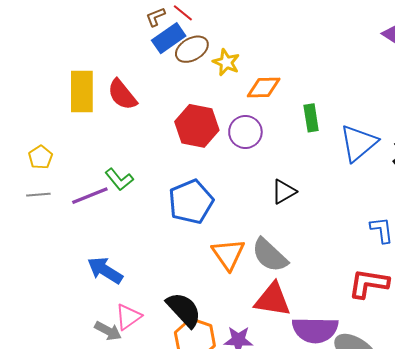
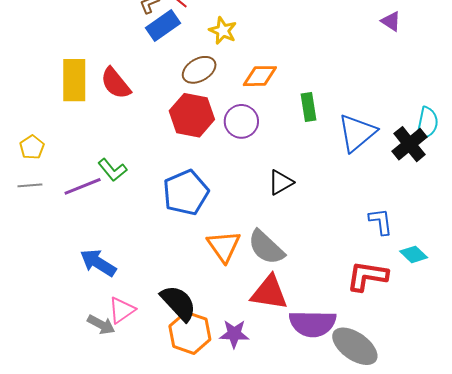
brown ellipse: (192, 49) -> (199, 70), moved
yellow star: (226, 62) -> (223, 31), moved

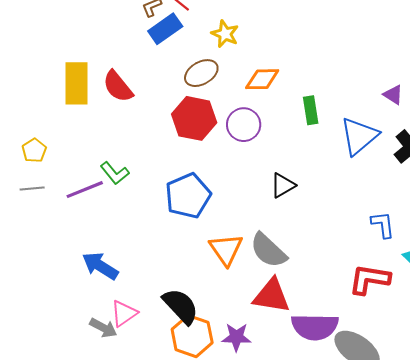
purple triangle: (391, 21) -> (393, 95), moved

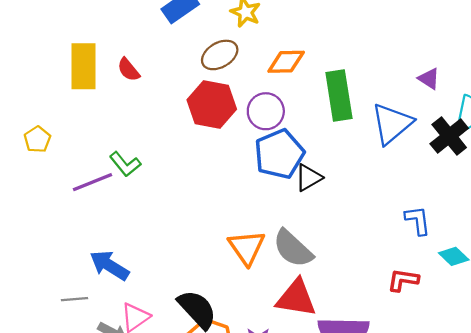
red semicircle: (118, 86) -> (128, 70), size x0.7
green rectangle: (311, 110) -> (339, 95), size x1.6
gray line: (32, 189) -> (74, 299), moved
blue pentagon: (188, 196) -> (279, 154), moved
red L-shape: (369, 279) -> (403, 280), size x0.7

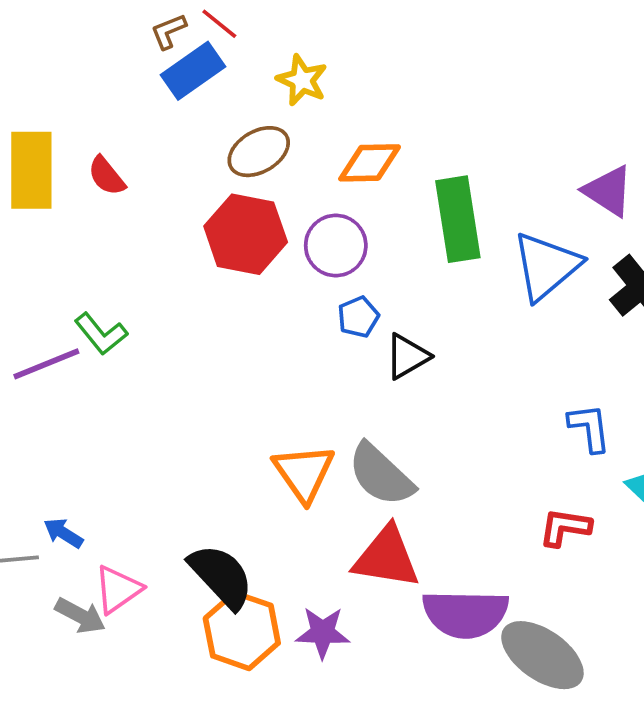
purple triangle: (429, 79) -> (608, 191), size x1.4
blue pentagon: (279, 154) -> (358, 317), size x0.5
blue arrow: (109, 265) -> (63, 533), moved, size x0.6

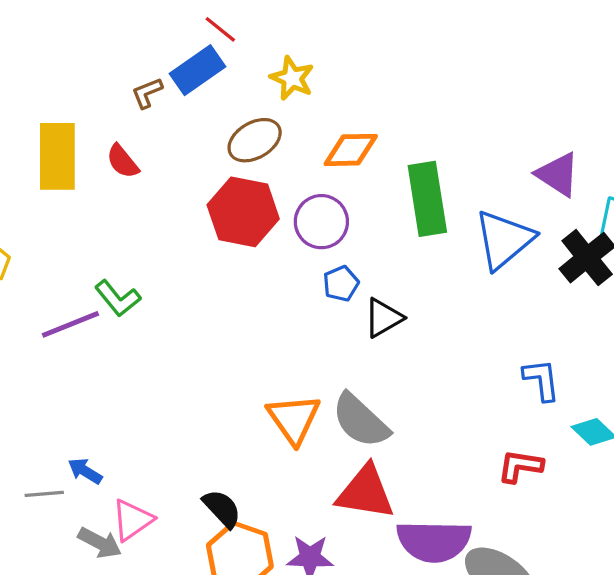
brown L-shape: (169, 31) -> (147, 93), moved
black semicircle: (221, 576) -> (222, 509), size x0.7

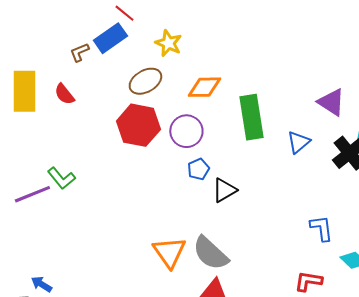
blue triangle: (504, 240) -> (298, 142), size x0.6

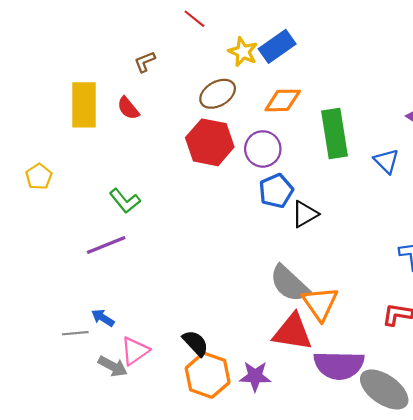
blue rectangle: (110, 38) -> (277, 46), moved
blue triangle: (298, 142) -> (386, 161), turned -35
blue pentagon: (198, 169) -> (276, 191), size x1.4
purple line: (32, 194) -> (106, 245), moved
orange triangle: (169, 252) -> (320, 303), moved

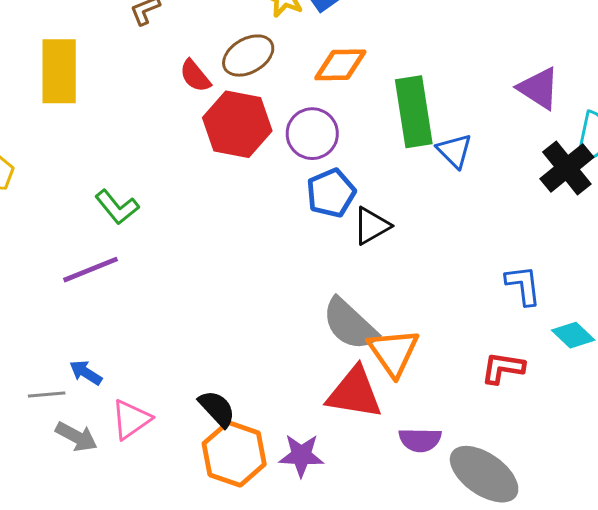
red semicircle: (128, 108) -> (195, 76), moved
blue triangle: (386, 161) -> (454, 151), moved
purple semicircle: (339, 365) -> (420, 440), size x0.6
gray arrow: (113, 366) -> (76, 437), moved

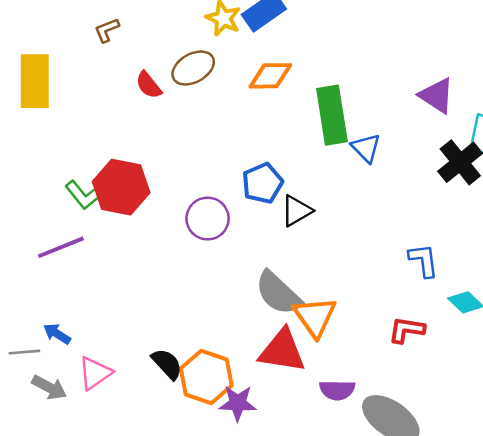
red hexagon: (237, 124) -> (121, 187), moved
purple circle: (312, 134) -> (208, 219), moved
orange hexagon: (234, 454) -> (206, 377), moved

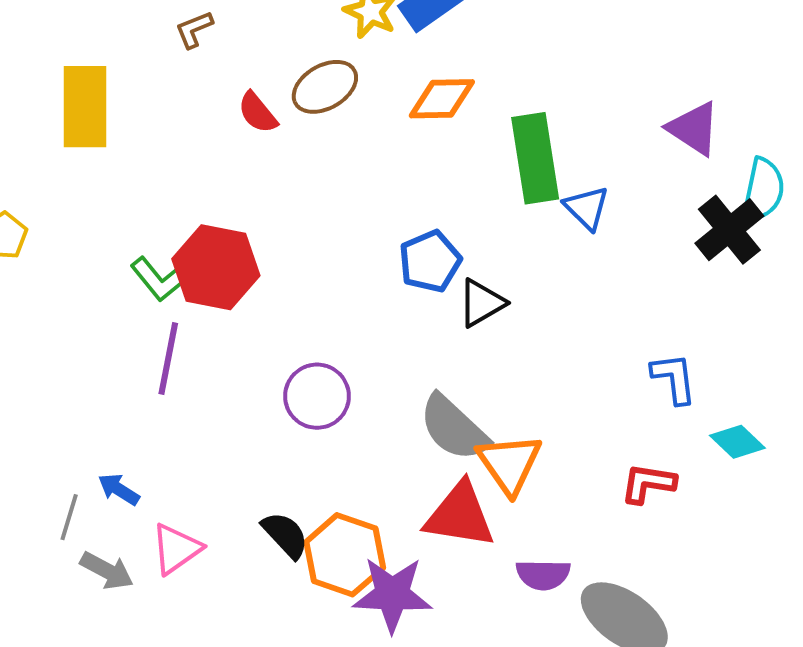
purple circle: (208, 219) -> (317, 396), moved
purple line: (61, 247) -> (168, 358), moved, turned -57
gray line: (24, 352) -> (69, 517), turned -68
purple star: (238, 403) -> (392, 594), size x1.4

